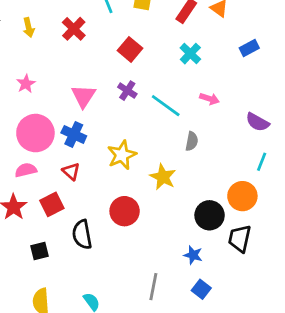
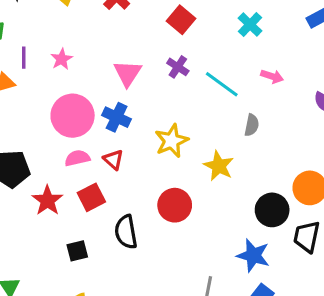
pink semicircle: (26, 170) -> (77, 158), moved
blue star: (193, 255) -> (253, 255), size x1.5

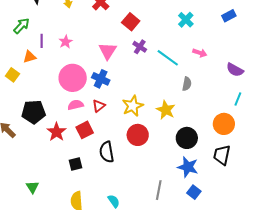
red square: (181, 20) -> (131, 22), moved
yellow star: (172, 141) -> (133, 106), moved
red triangle: (113, 160) -> (99, 106), turned 40
black circle: (272, 210) -> (187, 138), moved

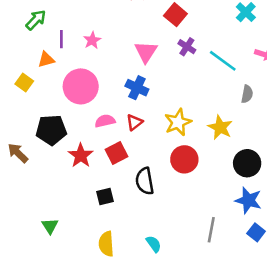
pink circle: (73, 78) -> (81, 86), moved

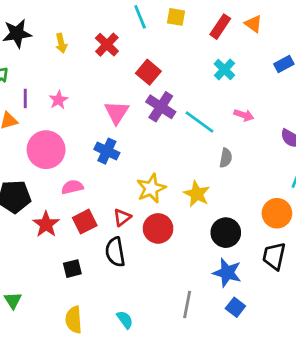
purple cross: (187, 47) -> (161, 107), size x1.5
red triangle: (134, 122) -> (122, 217), moved

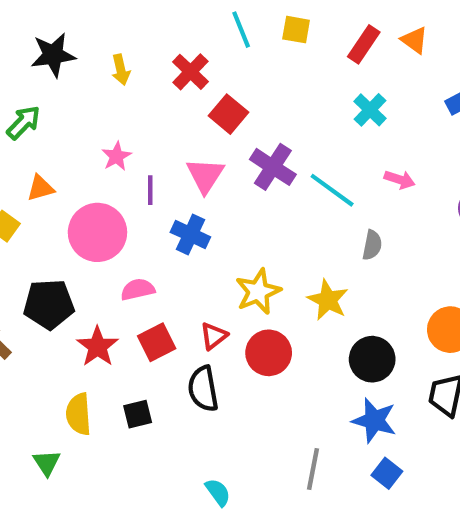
red square: (148, 72) -> (228, 114), moved
purple line: (25, 98) -> (150, 190), moved
yellow semicircle: (74, 320) -> (78, 414), moved

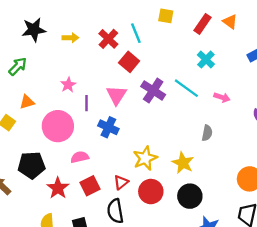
cyan line: (241, 30) -> (136, 33), moved
yellow arrow: (121, 70) -> (71, 38), turned -77
cyan line: (332, 190) -> (186, 88), moved
black circle: (372, 359) -> (190, 196), moved

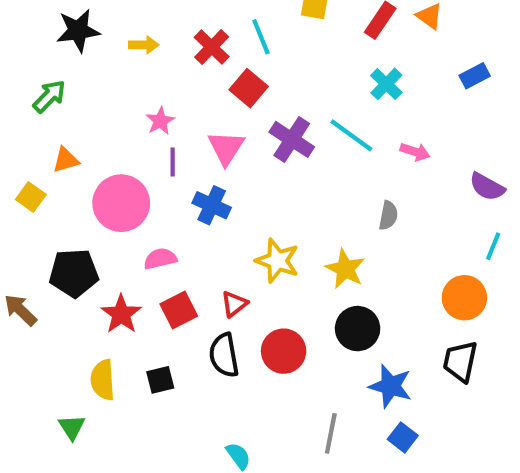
pink star: (68, 85) -> (160, 121), moved
yellow star: (145, 158) -> (277, 261), turned -30
red circle: (151, 192) -> (284, 351), moved

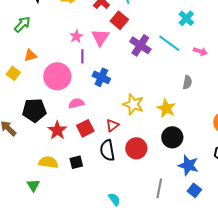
pink triangle: (226, 148) -> (100, 37), moved
yellow semicircle: (103, 380) -> (48, 162), turned 102

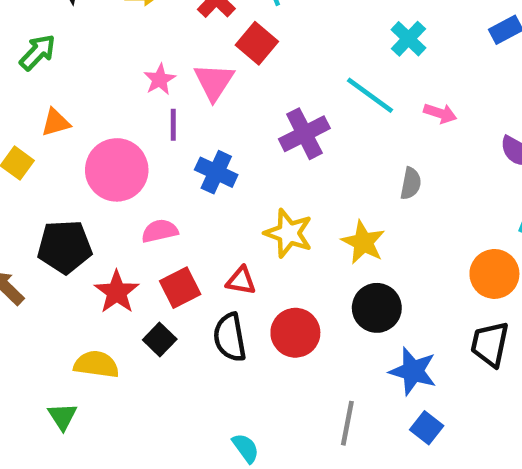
purple cross: (140, 45) -> (304, 134), moved, turned 30
red triangle: (112, 125) -> (241, 281), turned 48
black square: (76, 162) -> (160, 340), moved, turned -32

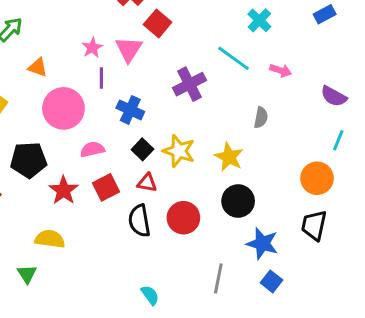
orange triangle: (56, 122) -> (38, 67), moved, turned 35
black square: (160, 340) -> (142, 149), moved

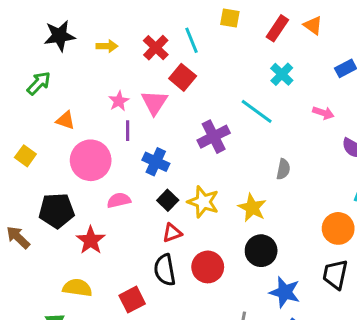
pink arrow: (281, 70) -> (323, 113), moved
red triangle: (147, 183) -> (172, 233), turned -30
red square: (106, 187) -> (132, 300), moved

